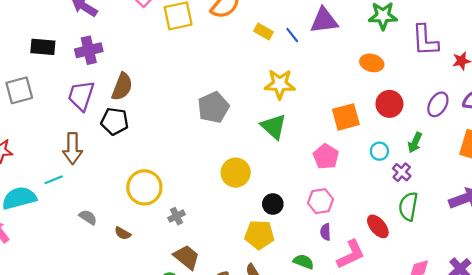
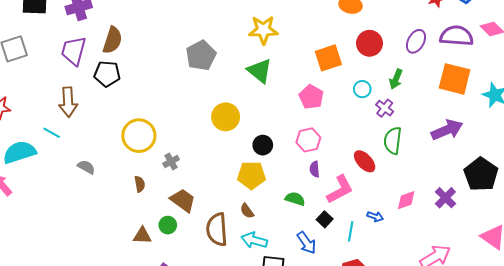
cyan line: (54, 180) -> (52, 133), turned 54
brown semicircle: (123, 233) -> (140, 184), moved, turned -126

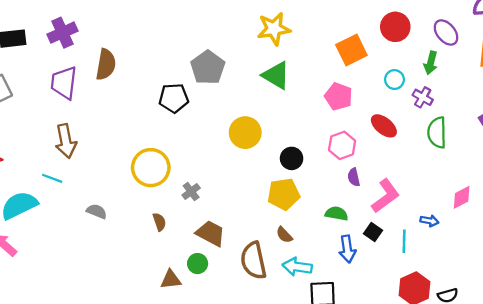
purple ellipse: (416, 41) -> (446, 32), moved, turned -60
black pentagon: (107, 74) -> (174, 98), moved
red ellipse: (365, 161) -> (384, 126), moved
blue arrow: (307, 243) -> (347, 249), moved, turned 35

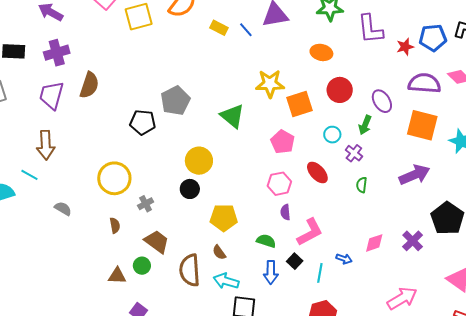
yellow star: (274, 29) -> (270, 84), moved
green semicircle: (437, 133) -> (362, 185), size x0.6
black circle: (292, 158) -> (190, 189), moved

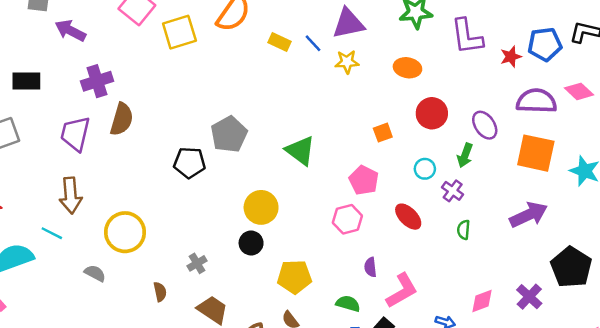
purple cross: (57, 53) -> (97, 81), moved
yellow star: (270, 84) -> (347, 62), moved, size x0.7
orange square: (299, 104) -> (383, 133), size x0.6
yellow circle: (114, 178) -> (125, 232), moved
pink hexagon: (279, 184) -> (347, 219), moved

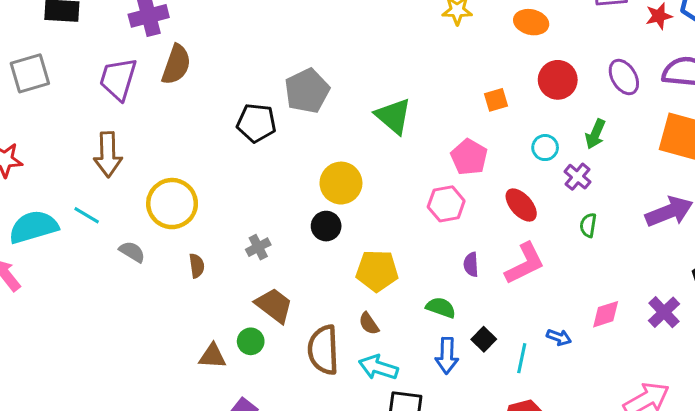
purple ellipse: (485, 125) -> (624, 77), moved
cyan line: (52, 233) -> (87, 215), moved
pink L-shape: (402, 291) -> (525, 264), moved
brown semicircle: (160, 292) -> (197, 266), moved

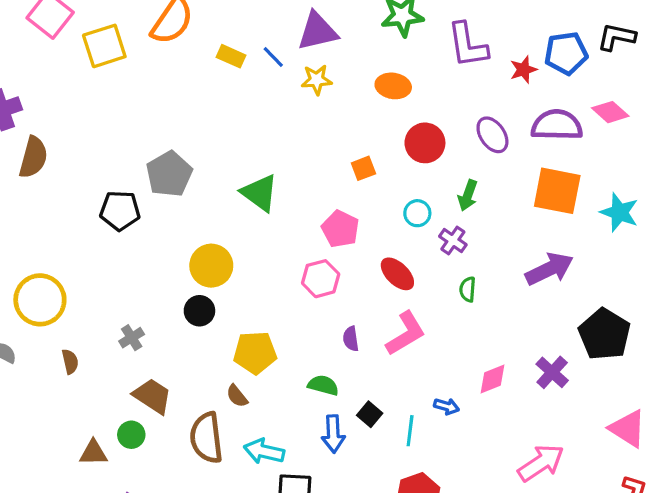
brown semicircle: (369, 324) -> (237, 396), moved

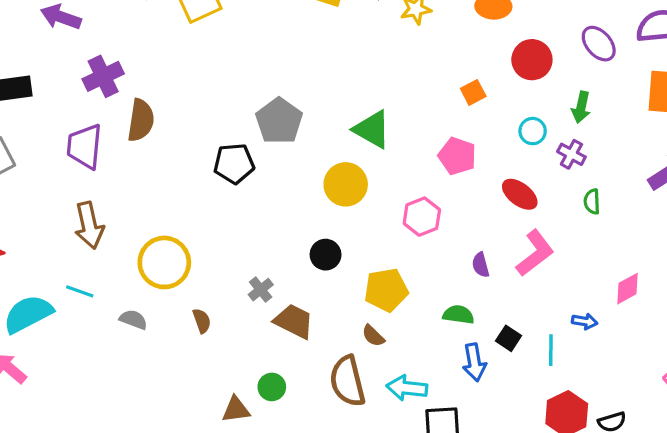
yellow circle: (211, 266) -> (346, 184), moved
pink hexagon: (321, 279) -> (422, 217), moved
brown trapezoid: (152, 396) -> (294, 321), moved

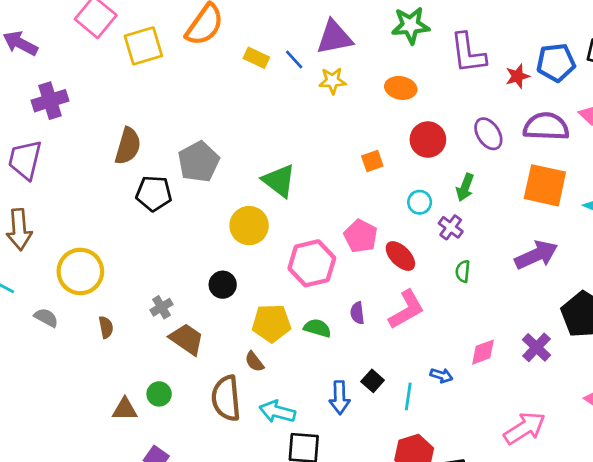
brown semicircle: (141, 120) -> (128, 146), moved
pink pentagon: (457, 156) -> (361, 236), moved
pink hexagon: (422, 217) -> (312, 263), size x1.4
green semicircle: (458, 315) -> (317, 328), moved

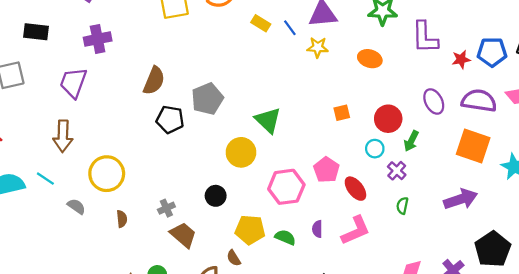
red circle: (428, 140) -> (388, 119), moved

